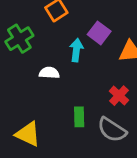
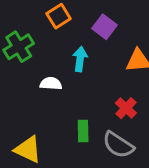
purple square: (99, 33) -> (105, 27), moved

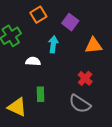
green rectangle: (83, 131) -> (40, 94), moved

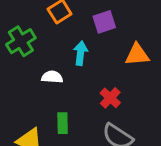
purple square: (70, 22) -> (104, 22), turned 35
red cross: (85, 78) -> (110, 98), moved

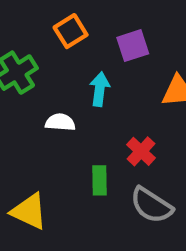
green rectangle: (63, 123) -> (100, 180), moved

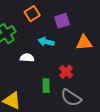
cyan arrow: (100, 89) -> (46, 42), turned -84

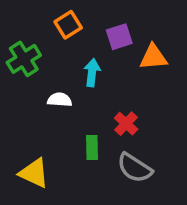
cyan arrow: (46, 42) -> (92, 73), turned 84
orange triangle: (84, 43) -> (153, 57), moved

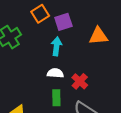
purple square: (119, 37) -> (63, 22), moved
white semicircle: (60, 100) -> (55, 73), moved

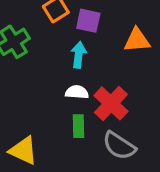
purple square: (63, 22) -> (88, 21), turned 30
red cross: (80, 81) -> (111, 103), size x1.5

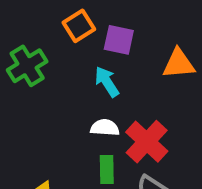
cyan arrow: (79, 55) -> (107, 82), turned -40

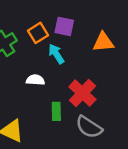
orange square: (79, 26) -> (38, 33), moved
white semicircle: (105, 128) -> (35, 80), moved

